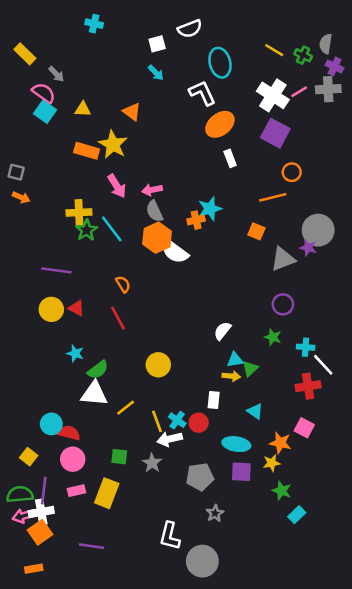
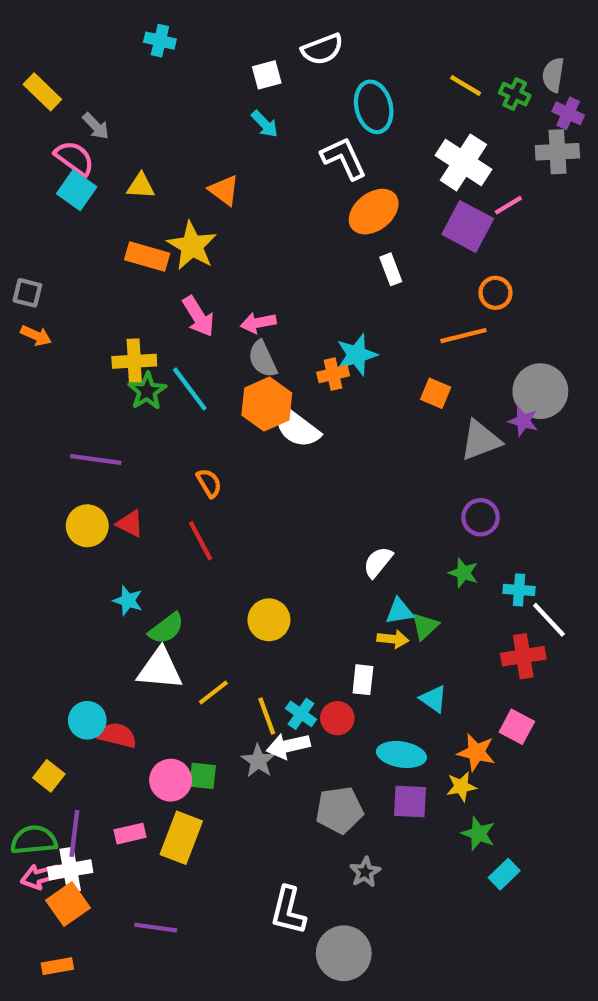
pink line: (299, 92) -> (508, 205), moved
pink circle: (73, 459) -> (171, 780), moved
gray star: (152, 463) -> (258, 761), moved

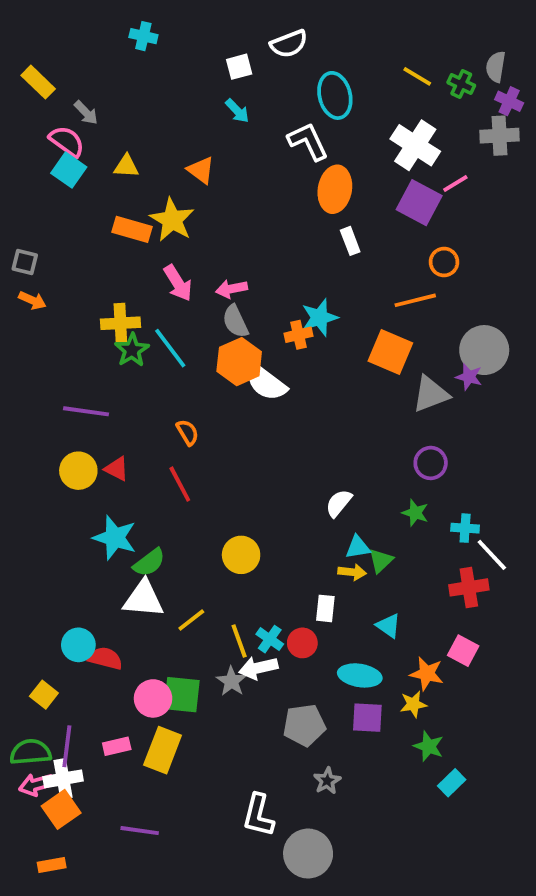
orange ellipse: (374, 212) -> (335, 189), turned -42
orange square: (436, 393) -> (390, 352), size x1.6
cyan star: (128, 601) -> (115, 538), size x1.6
green square: (203, 776) -> (182, 695), size x1.5

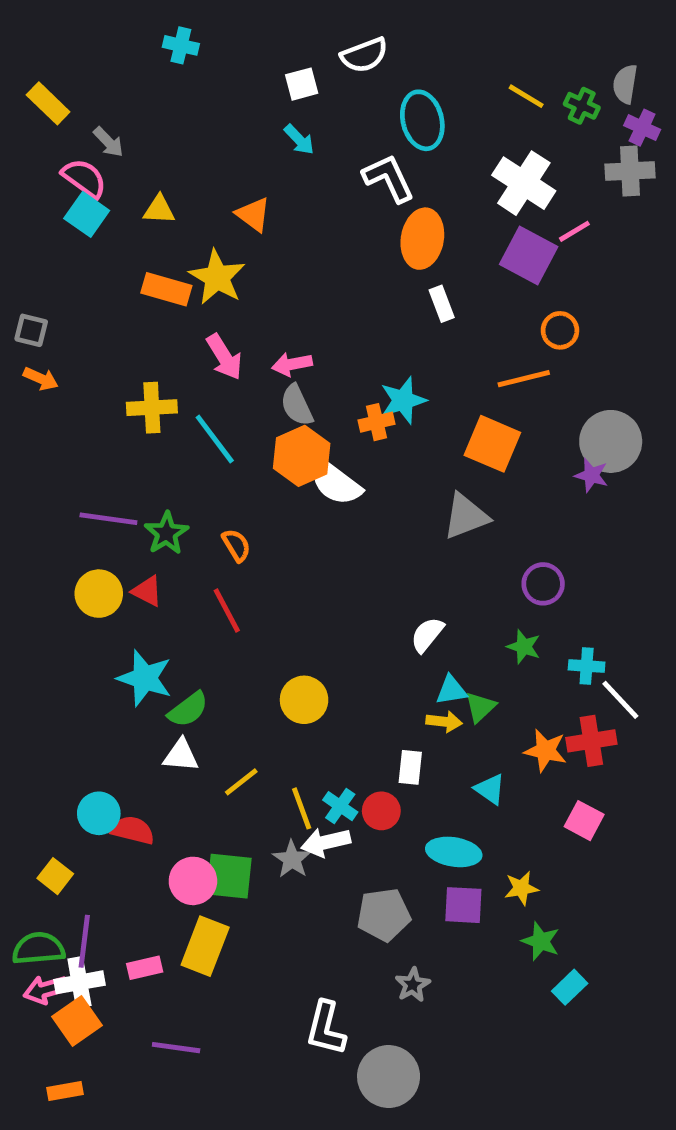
green star: (132, 350) -> (166, 533), moved
gray triangle: (431, 394) -> (466, 516), moved
white triangle: (143, 599) -> (181, 755), size x0.7
orange star: (427, 674) -> (545, 751), moved
pink rectangle: (117, 746) -> (145, 968), moved

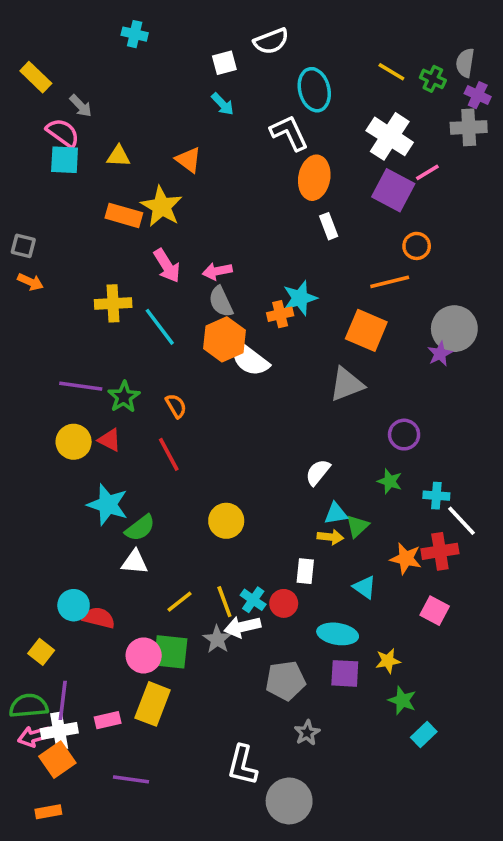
cyan square: (87, 214) -> (65, 160), turned -32
purple star: (591, 475) -> (440, 354), turned 30
yellow line: (241, 782) -> (180, 602), moved

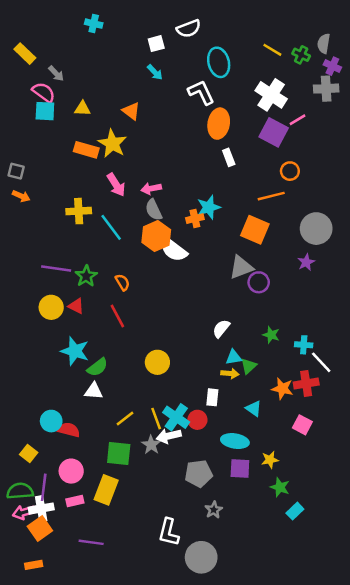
purple star: (440, 354) -> (306, 262), moved
purple circle: (404, 435) -> (259, 282), moved
cyan cross: (253, 600) -> (176, 417), size x1.5
pink circle: (144, 655) -> (71, 471), moved

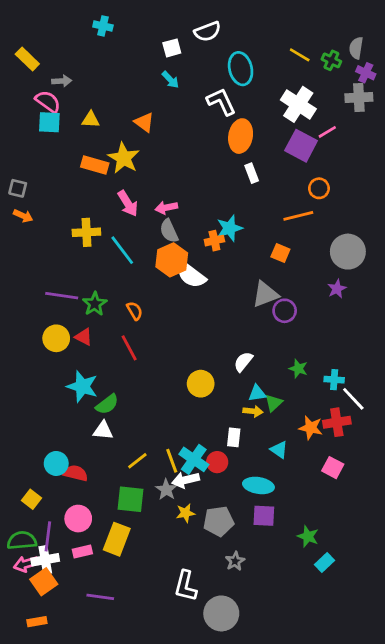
gray arrow: (56, 74) -> (62, 81), turned -49
orange square: (255, 230) -> (280, 253), size x0.6
yellow circle: (157, 362) -> (201, 384), moved
yellow star: (270, 460) -> (186, 513), moved

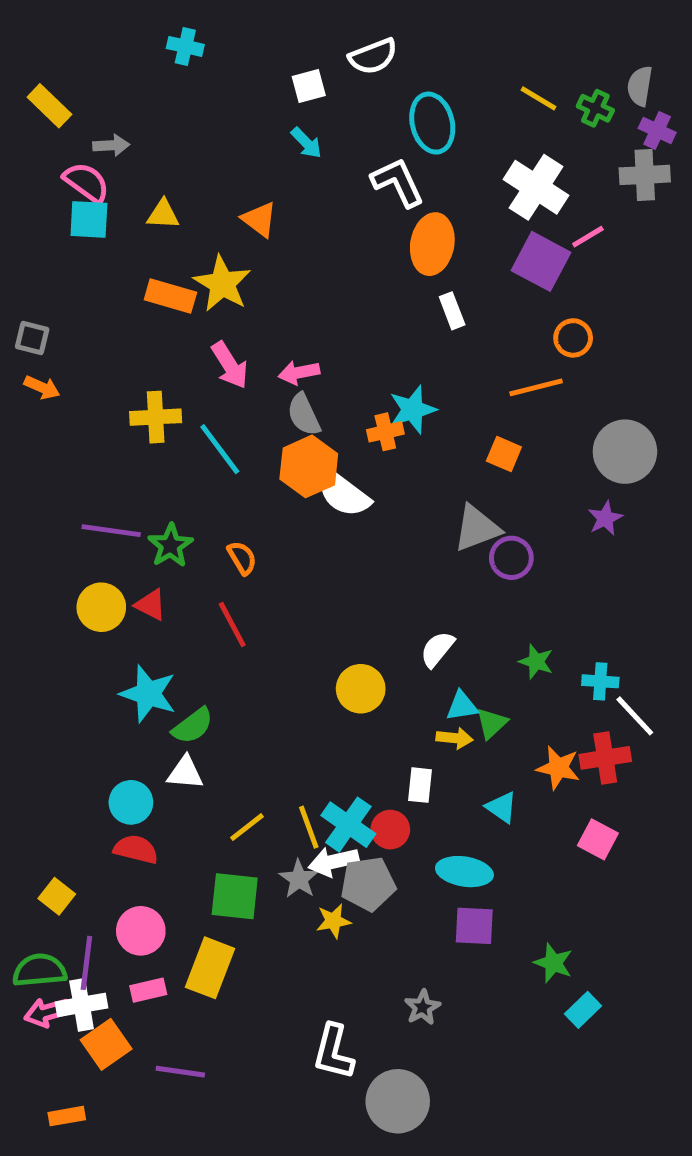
cyan circle: (56, 463) -> (131, 802), moved
gray pentagon: (219, 521) -> (368, 884), moved
orange square: (44, 582) -> (106, 1044), moved

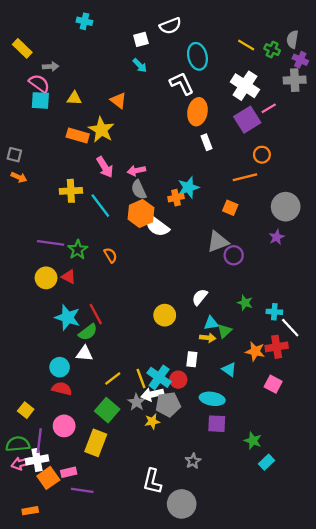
purple square: (541, 261) -> (247, 120), turned 30
red line: (232, 625) -> (96, 314), moved
green square: (235, 896) -> (107, 410), turned 35
pink rectangle: (148, 990) -> (69, 472), moved

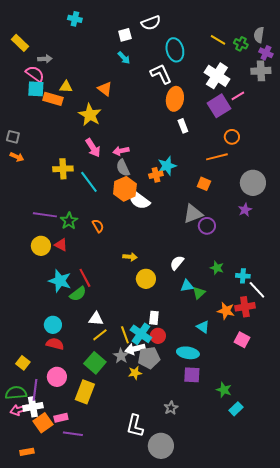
orange rectangle: (78, 135) -> (53, 99), moved
yellow arrow: (208, 338) -> (130, 257), moved
white triangle: (84, 354) -> (96, 319), moved
white rectangle: (192, 359) -> (154, 318), moved

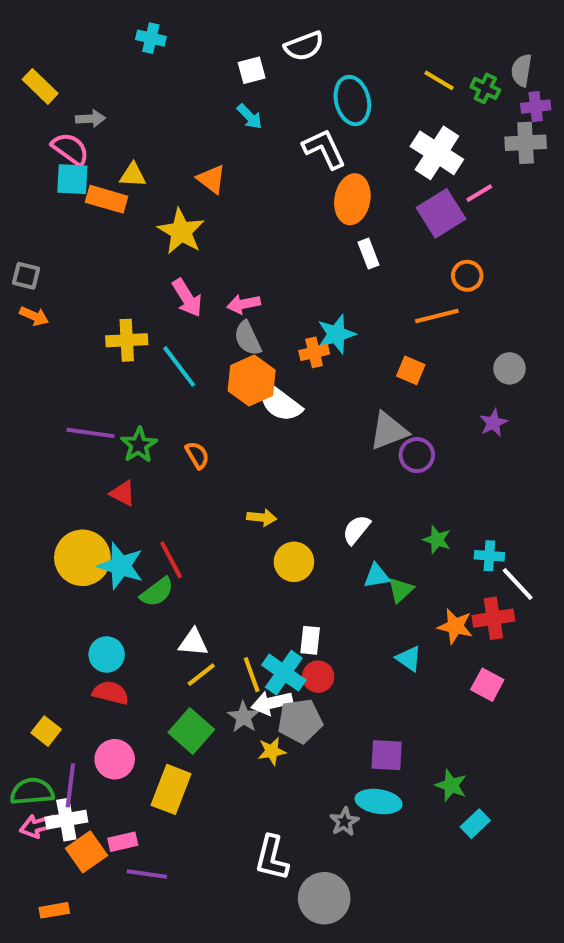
purple cross: (266, 53) -> (536, 107), turned -32
gray circle: (253, 183) -> (509, 368), size x0.6
yellow circle: (41, 246) -> (82, 558), moved, size x1.4
cyan ellipse: (188, 353) -> (379, 802), moved

